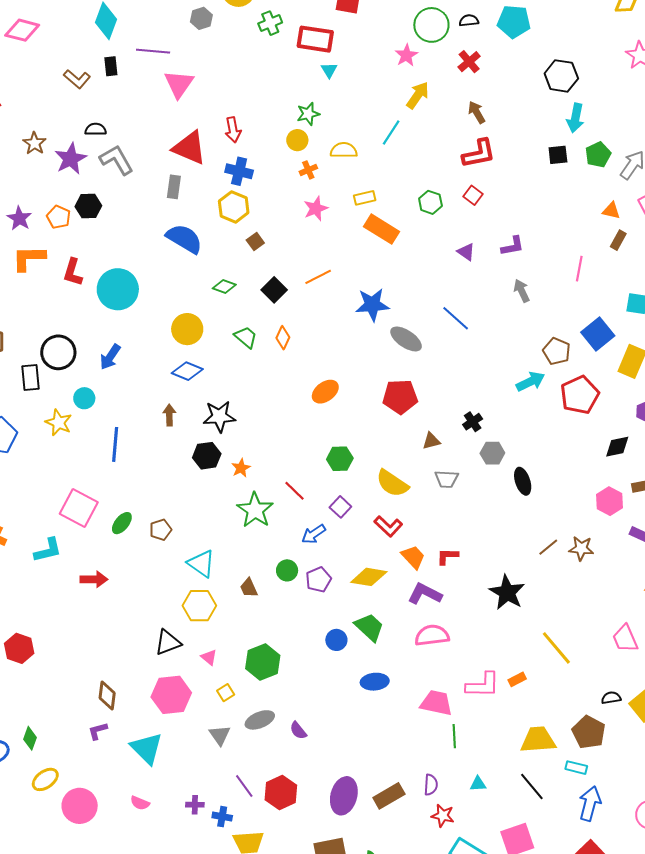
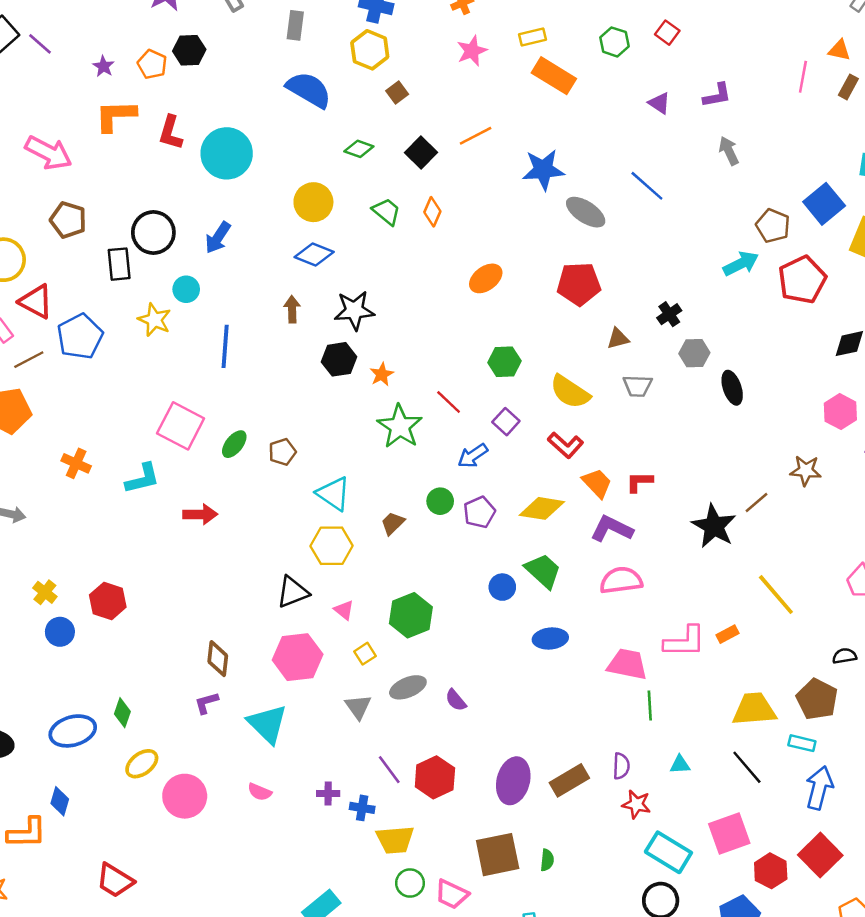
purple star: (19, 218) -> (103, 66), size x0.7
pink line: (579, 269) -> (803, 77), moved
brown line: (548, 547) -> (756, 503), moved
brown trapezoid: (249, 588) -> (393, 523), turned 70

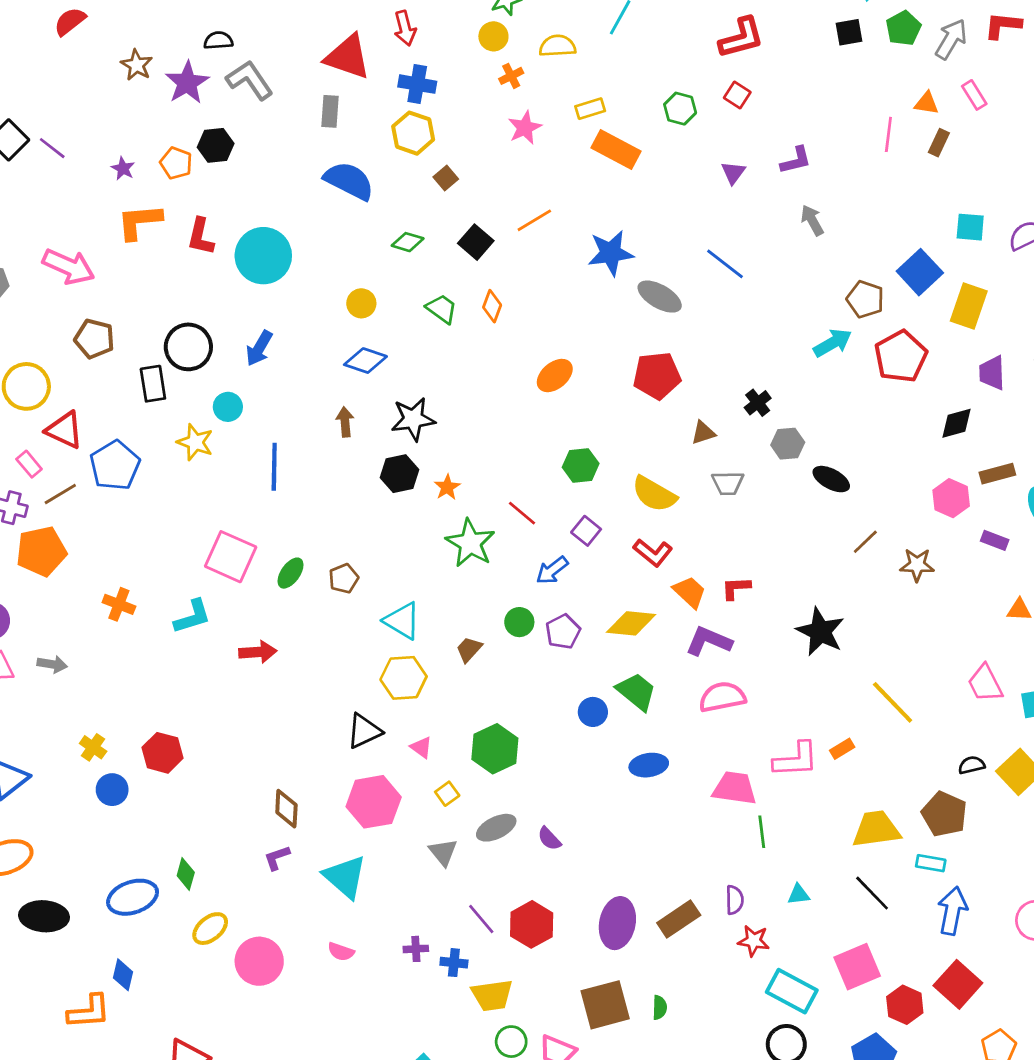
purple triangle: (659, 103) -> (733, 173), turned 35
yellow circle: (313, 202) -> (361, 303), size x0.7
black ellipse: (732, 388) -> (831, 479), turned -40
brown line: (756, 503) -> (865, 542), moved

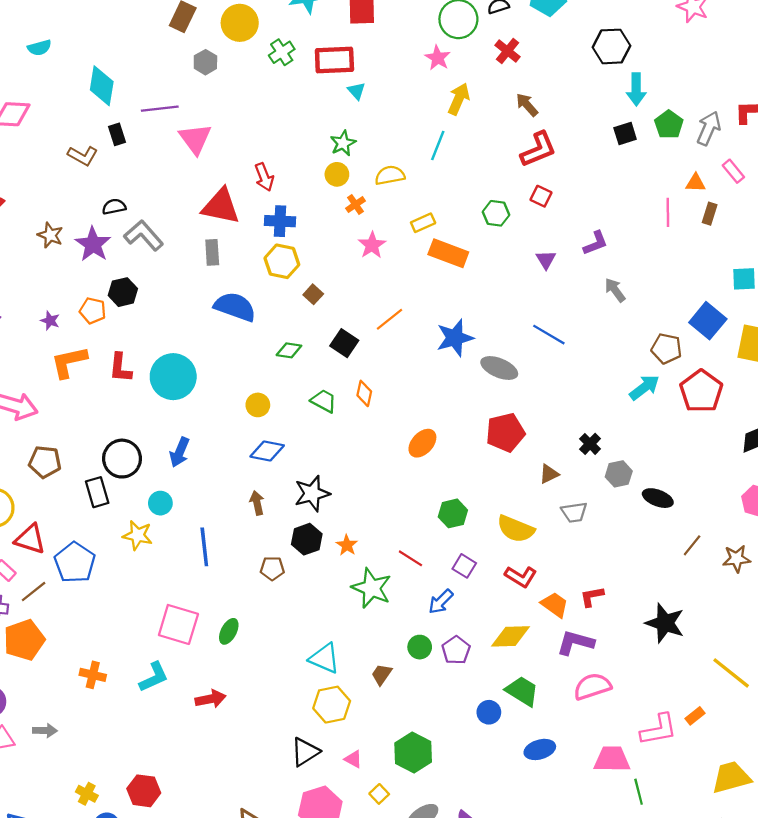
brown pentagon: (344, 578) -> (272, 568), moved, turned 30

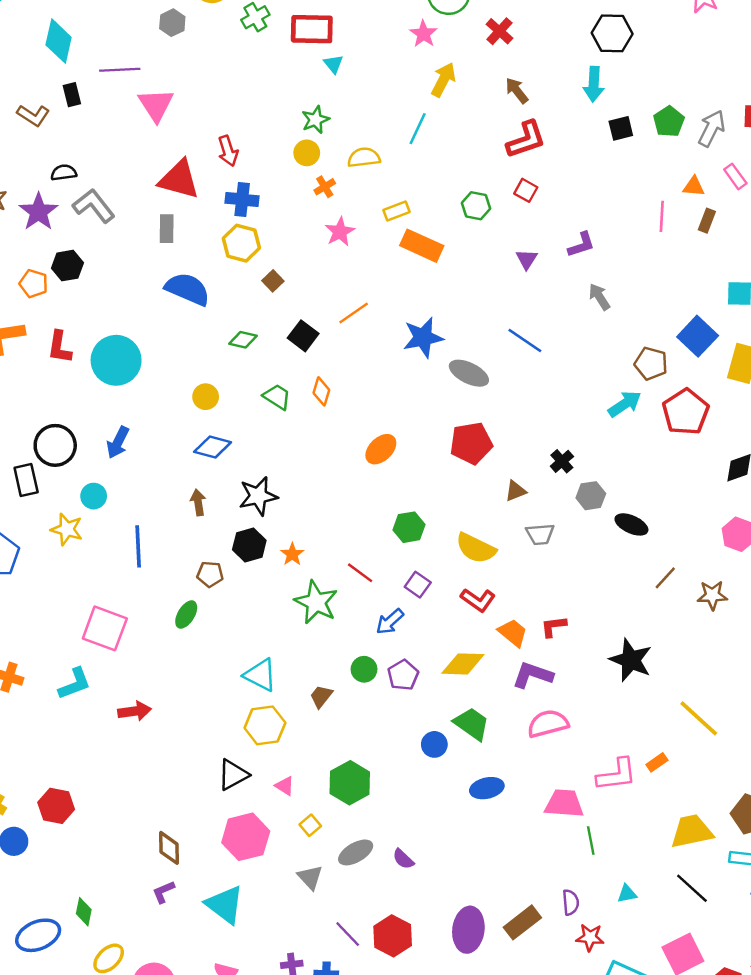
cyan arrow: (636, 89) -> (594, 84), moved
green ellipse: (229, 631) -> (186, 615), moved

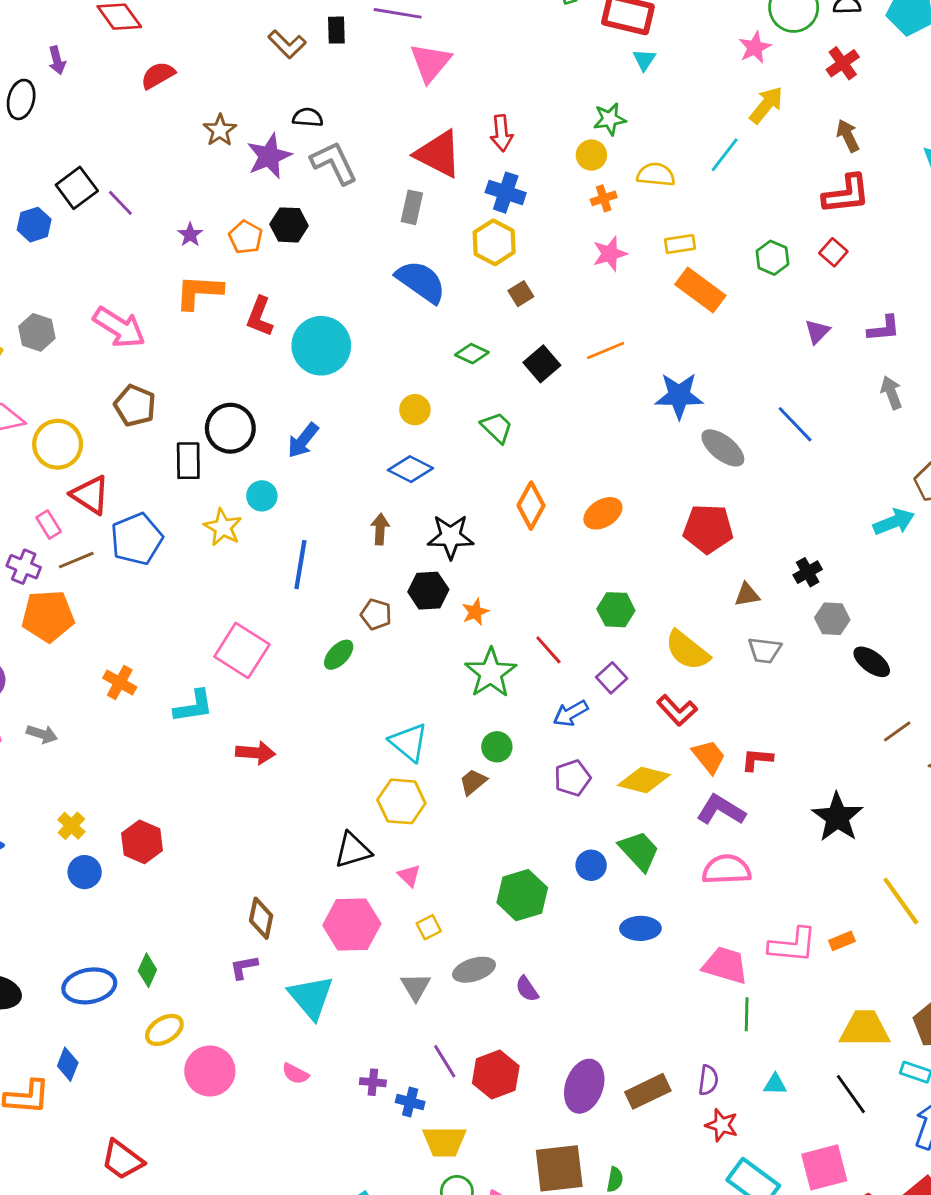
orange diamond: (321, 391) -> (531, 506), moved, size x1.4
green circle: (364, 669) -> (497, 747), moved
green hexagon: (350, 783) -> (522, 895), moved

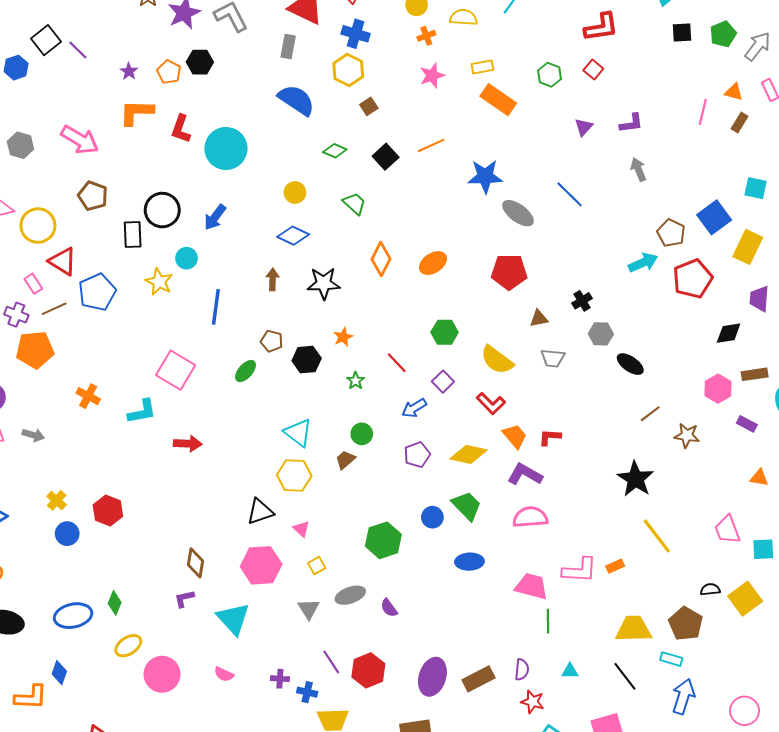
black hexagon: (428, 591) -> (307, 360), moved
green star: (491, 673) -> (356, 381), size x0.5
black star: (837, 817) -> (635, 479), moved

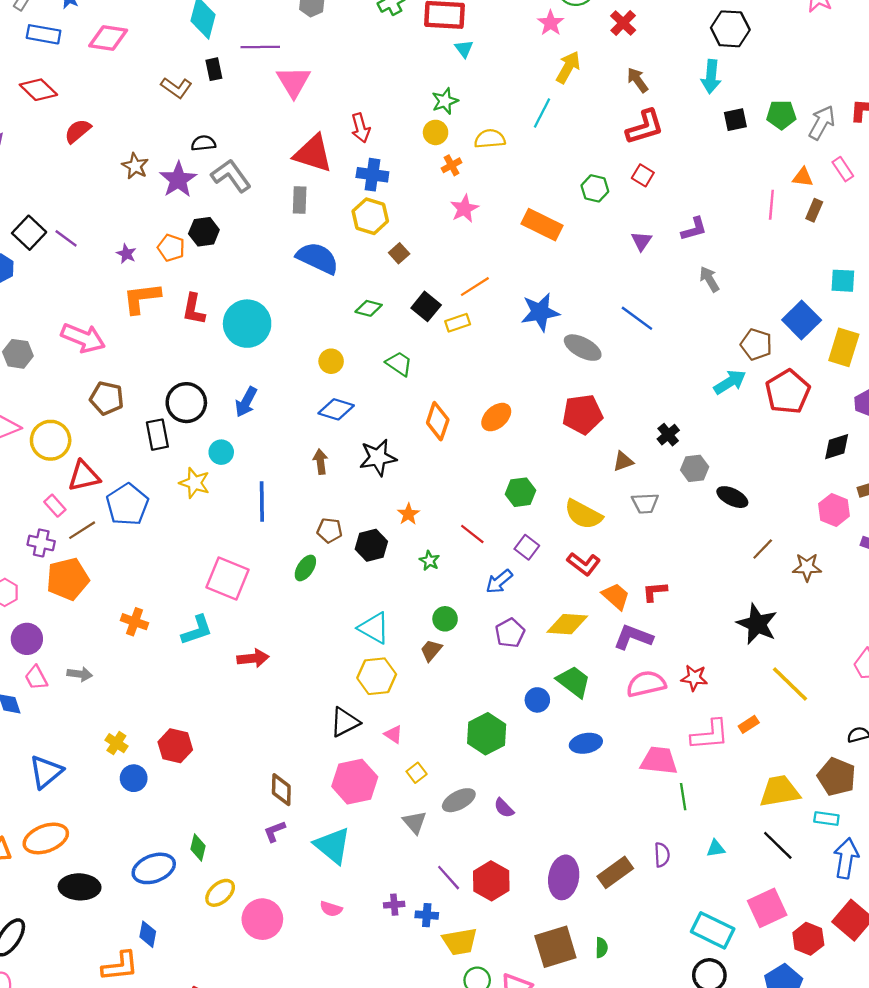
green pentagon: (723, 34) -> (781, 115), turned 30
yellow rectangle: (482, 67) -> (458, 323), moved
red triangle: (63, 261) -> (84, 476), turned -36
red star: (533, 702) -> (694, 678), moved

